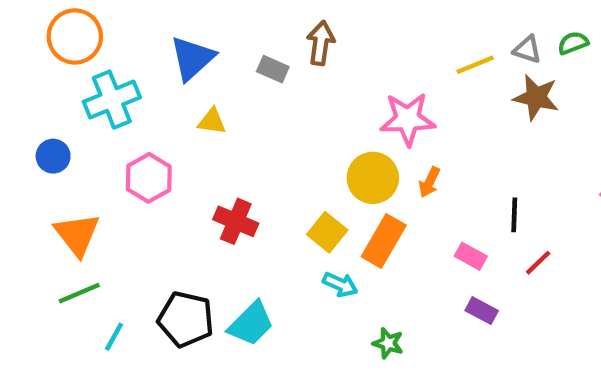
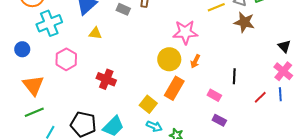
yellow square: (327, 232) -> (148, 104), moved
red line: (538, 263) -> (260, 97), moved
cyan arrow: (340, 284) -> (154, 126), moved

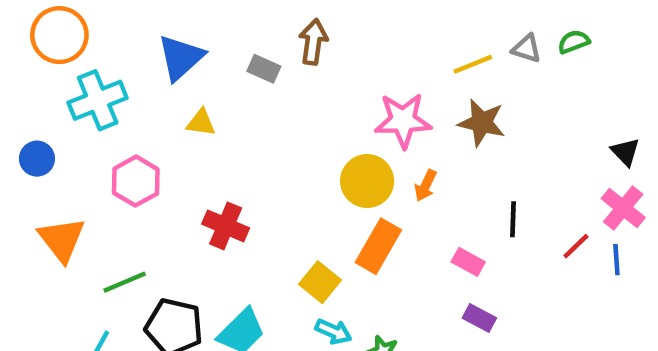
brown star: (244, 22) -> (482, 123), moved
red line: (260, 97) -> (576, 246), moved
green line: (34, 112) -> (125, 282), moved

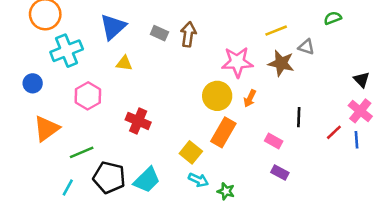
brown arrow: (313, 42) -> (188, 34), moved
gray triangle: (527, 49) -> (306, 47), moved
orange triangle: (62, 239) -> (46, 129), turned 32

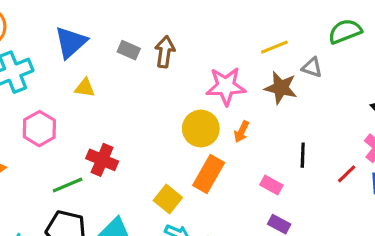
green semicircle: (333, 18) -> (345, 31), size x1.5
green line: (82, 152) -> (68, 185), moved

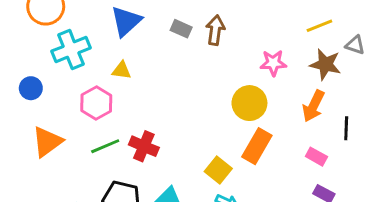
pink star: (226, 86) -> (273, 63), size x0.7
yellow triangle: (85, 88) -> (122, 70), moved
orange arrow: (242, 132) -> (313, 106), moved, size x1.5
red cross: (102, 160) -> (144, 146), moved
green line: (68, 185) -> (105, 146), moved

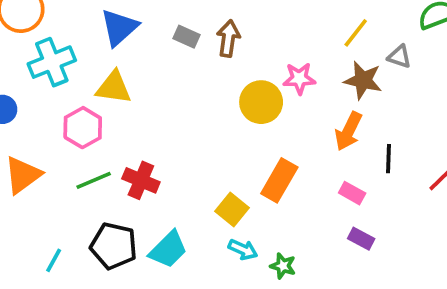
yellow line: (319, 26) -> (356, 33), turned -30
yellow triangle: (122, 70) -> (114, 88), size x1.5
yellow circle: (249, 103) -> (261, 102), moved

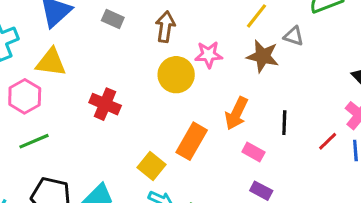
brown arrow: (228, 38) -> (165, 27), moved
orange arrow: (348, 131) -> (236, 113), moved
red cross: (141, 180) -> (105, 104), moved

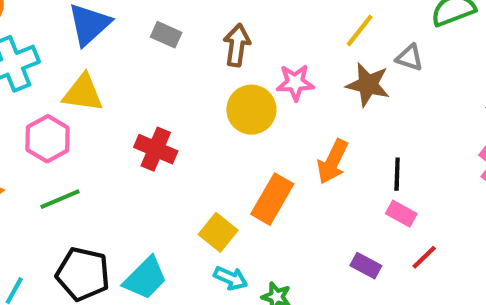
red line: (328, 141) -> (424, 257), moved
pink rectangle: (253, 152) -> (401, 214), moved

